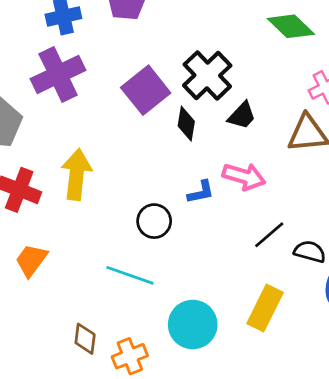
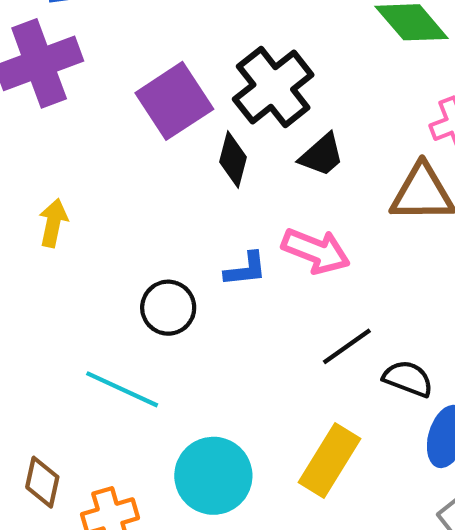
yellow arrow: (76, 174) -> (53, 223), size x0.6

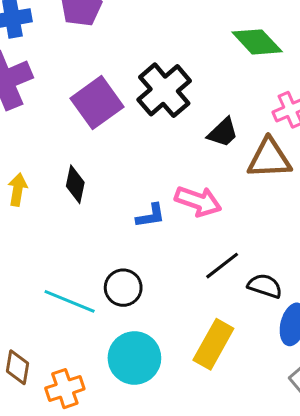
black trapezoid: (322, 155) -> (223, 133), moved
black diamond: (233, 159) -> (75, 184), moved
black circle: (168, 308) -> (123, 288), moved

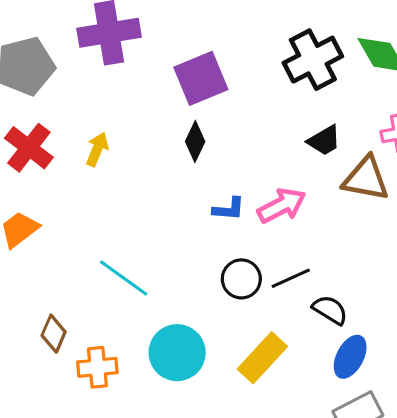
black cross: (164, 90) -> (313, 60), moved
black diamond: (75, 184) -> (195, 141), moved
pink arrow: (198, 201) -> (282, 206), turned -60
black circle: (123, 288) -> (241, 279), moved

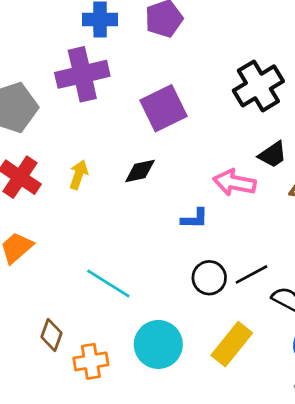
black diamond: (195, 141) -> (140, 171), moved, turned 56
pink arrow: (282, 206) -> (234, 183), moved, turned -138

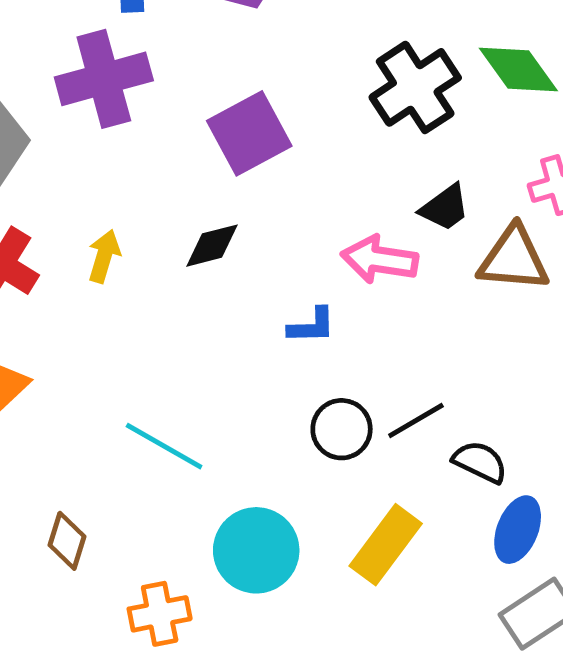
orange cross: (91, 361) -> (160, 614), moved

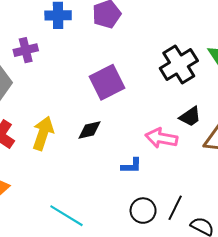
purple cross: (104, 79) -> (26, 50), moved, size x0.6
yellow arrow: (104, 256) -> (43, 133), size x1.5
black line: (416, 421) -> (175, 208), turned -35

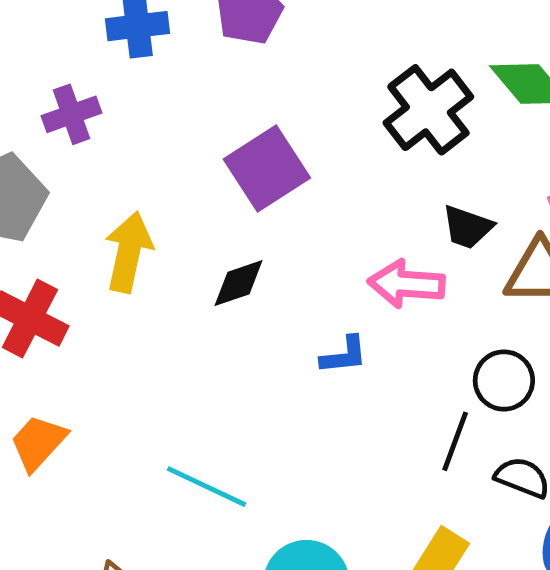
black trapezoid: (190, 117) -> (467, 227), turned 60
yellow arrow: (43, 133) -> (129, 252), moved
black circle: (143, 211) -> (504, 381), moved

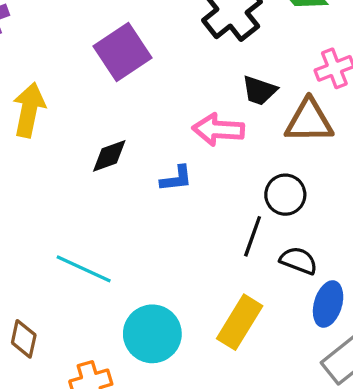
black diamond: (239, 283) -> (109, 156), moved

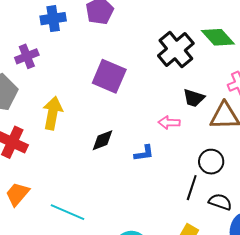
purple square: (122, 52) -> (109, 76), turned -32
pink arrow: (218, 130) -> (169, 123), size x0.7
cyan line: (84, 269) -> (67, 212), moved

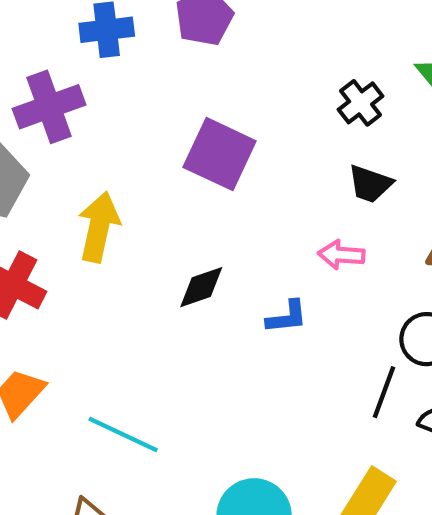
black cross: (176, 49) -> (361, 103), size x0.6
purple cross: (27, 56) -> (49, 107), size x1.4
black trapezoid: (194, 98) -> (370, 184), moved

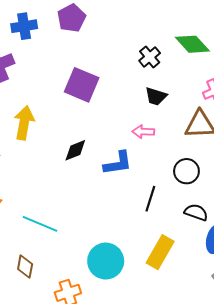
blue L-shape: (287, 317) -> (118, 163), size x1.4
black line: (384, 392) -> (150, 199), moved

